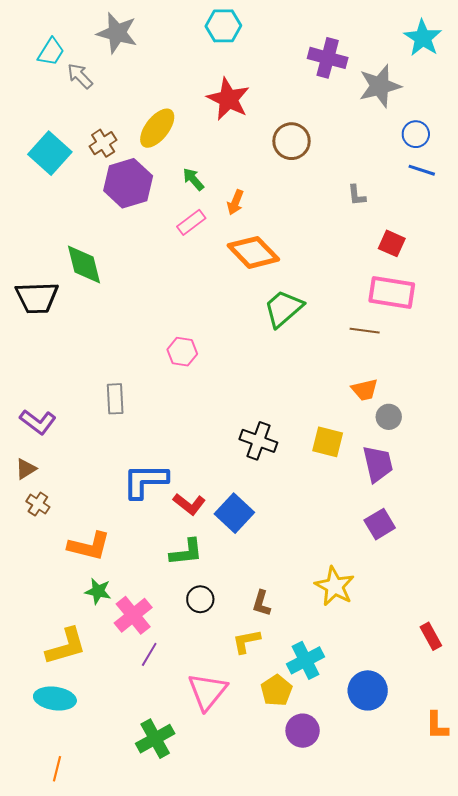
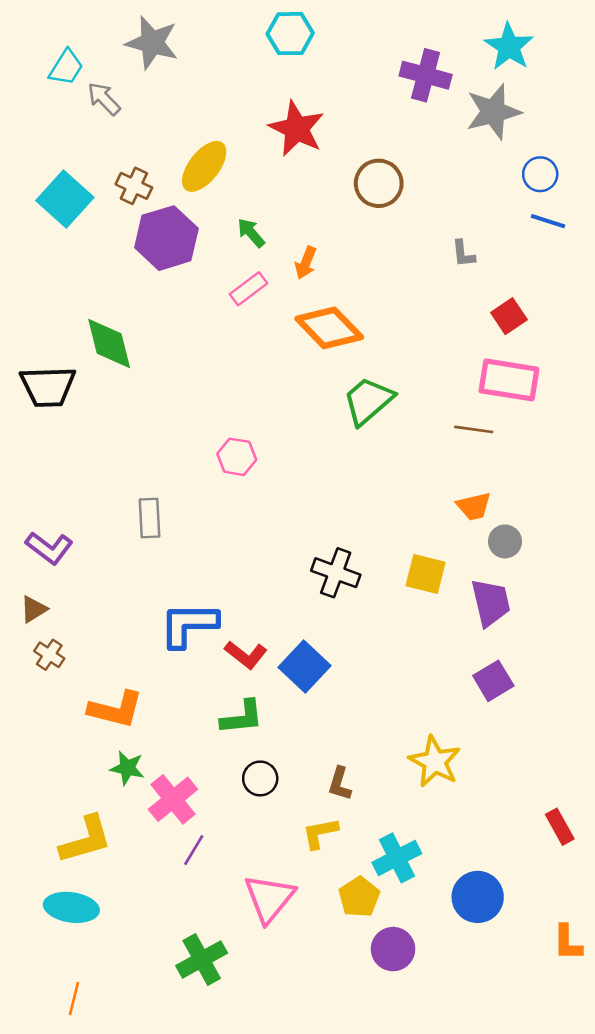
cyan star: (423, 38) -> (509, 47), moved
brown cross: (103, 143) -> (134, 186), turned -32
red square: (392, 243) -> (509, 316), turned 32

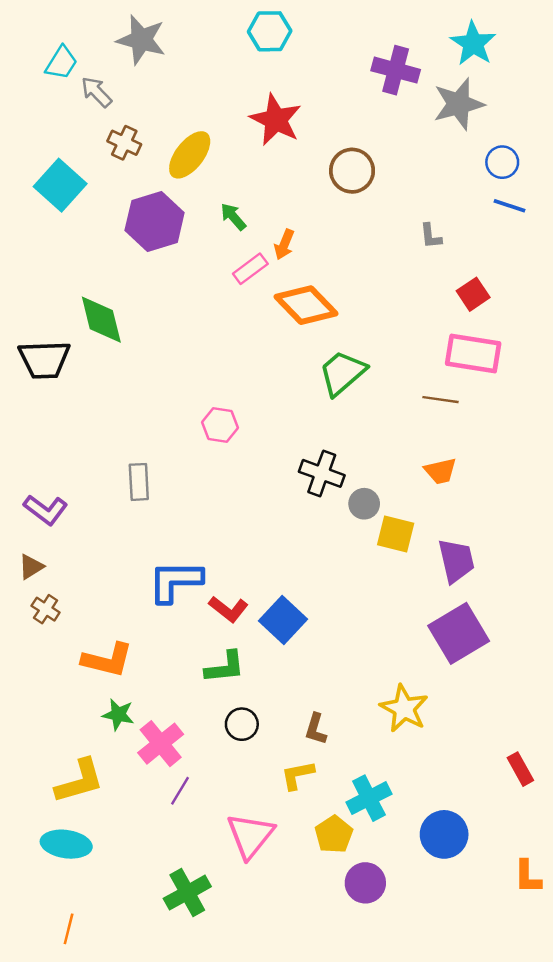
brown cross: (134, 186) -> (124, 143), moved
pink rectangle: (248, 289) -> (250, 269), moved
gray circle: (505, 541) -> (364, 504), moved
black cross: (336, 573) -> (322, 473), moved
purple square: (493, 681) -> (459, 633), size x1.6

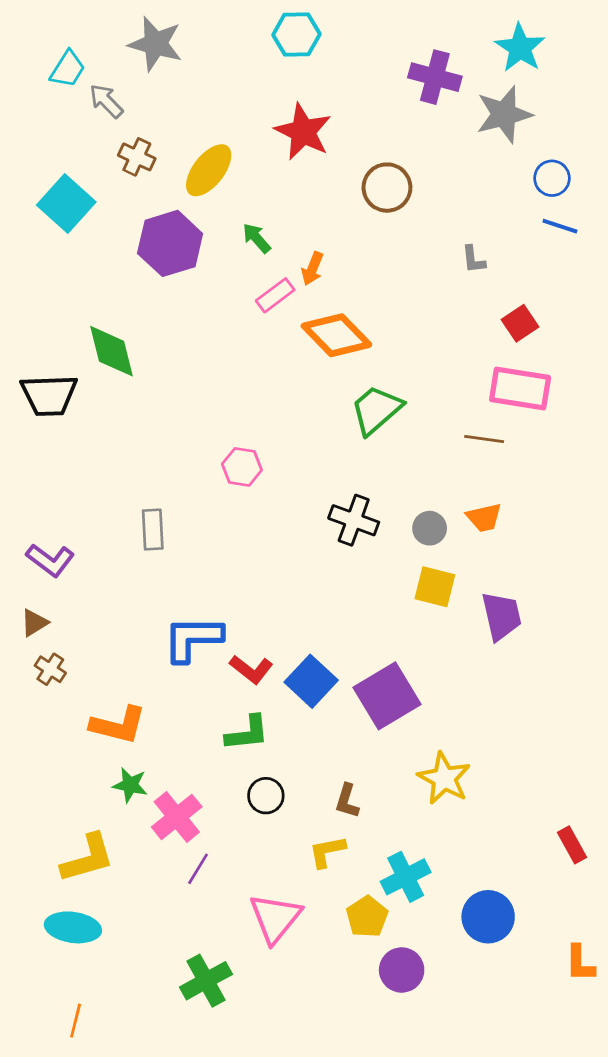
gray circle: (364, 504) -> (430, 528), moved
purple square: (459, 633) -> (387, 696), moved

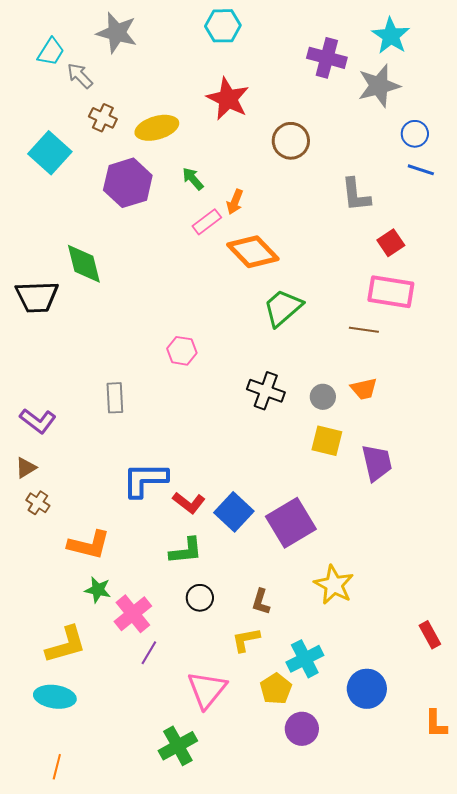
yellow ellipse: (209, 170) -> (157, 128), turned 36
gray L-shape: (473, 259) -> (356, 195), size x1.6
green cross: (206, 981) -> (178, 746), moved

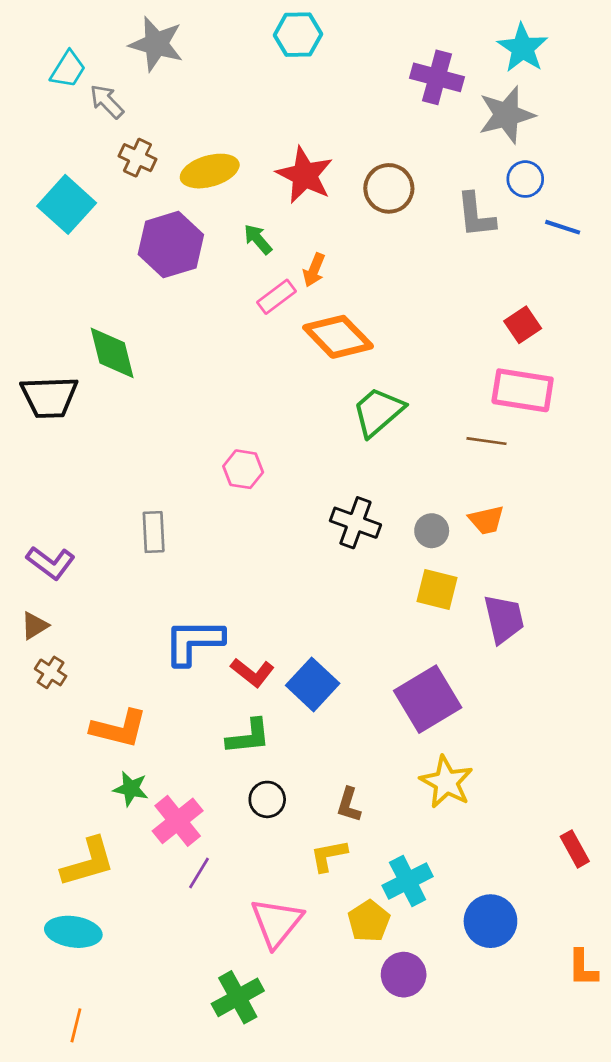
red star: (228, 99) -> (305, 175), moved
blue circle: (415, 134) -> (525, 179), moved
gray L-shape: (356, 195) -> (476, 215), moved
purple square: (291, 523) -> (428, 699), moved

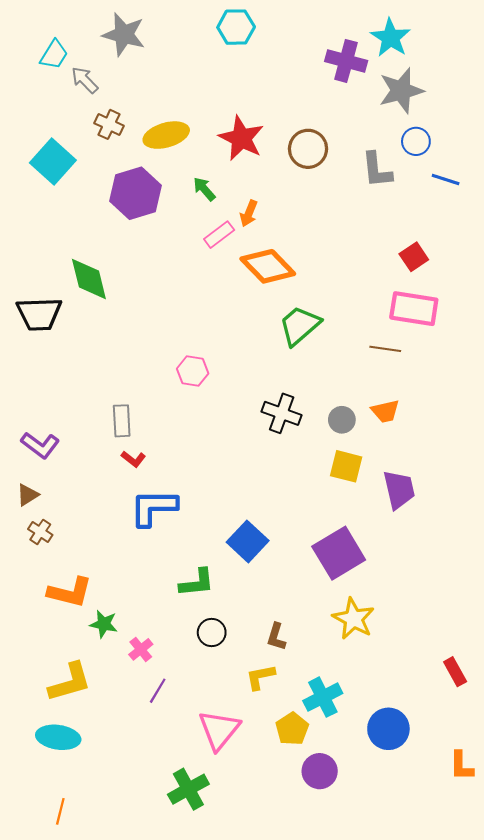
cyan star: (523, 48) -> (391, 38), moved
red L-shape: (252, 672) -> (133, 459), moved, size x0.7
orange L-shape: (119, 729) -> (70, 592), moved
pink cross: (178, 821) -> (141, 649), size x0.6

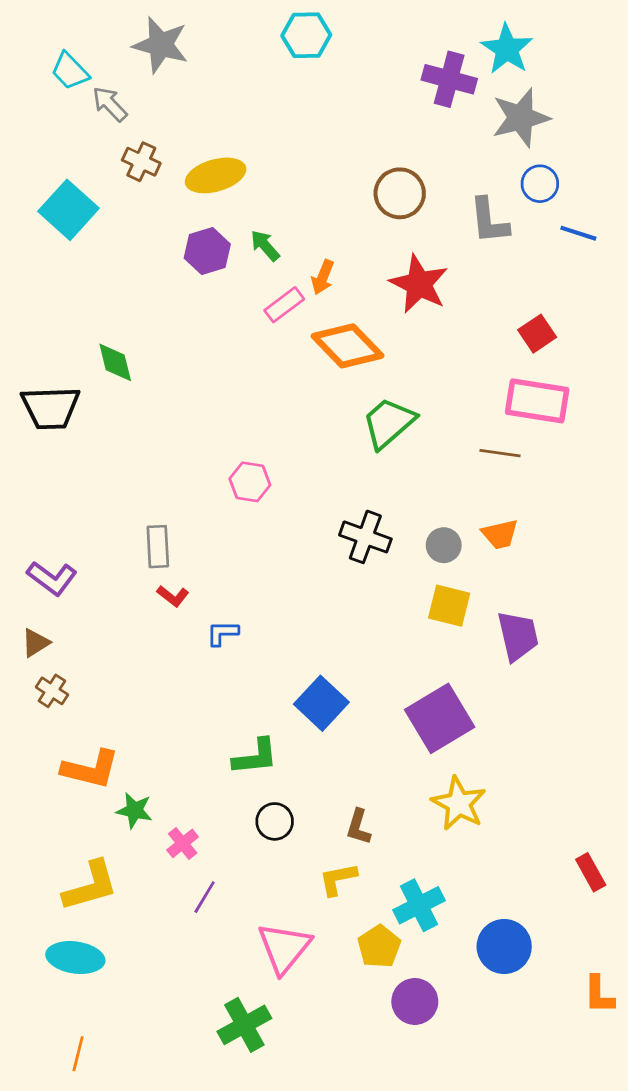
cyan trapezoid: (54, 55) -> (70, 71), turned 104
red star: (241, 138) -> (419, 284), moved
purple hexagon: (135, 193) -> (207, 251), moved, size x0.7
green diamond: (89, 279) -> (115, 362), size x0.7
blue L-shape: (153, 508) -> (222, 633), moved, size x0.5

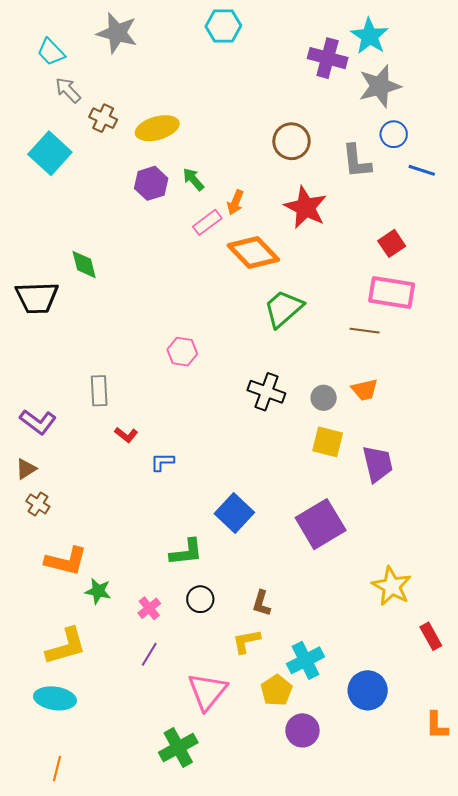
gray arrow: (110, 104) -> (68, 90), moved
gray rectangle: (158, 547) -> (99, 391), moved
yellow star: (459, 804) -> (392, 586), moved
pink cross: (183, 843) -> (149, 608), moved

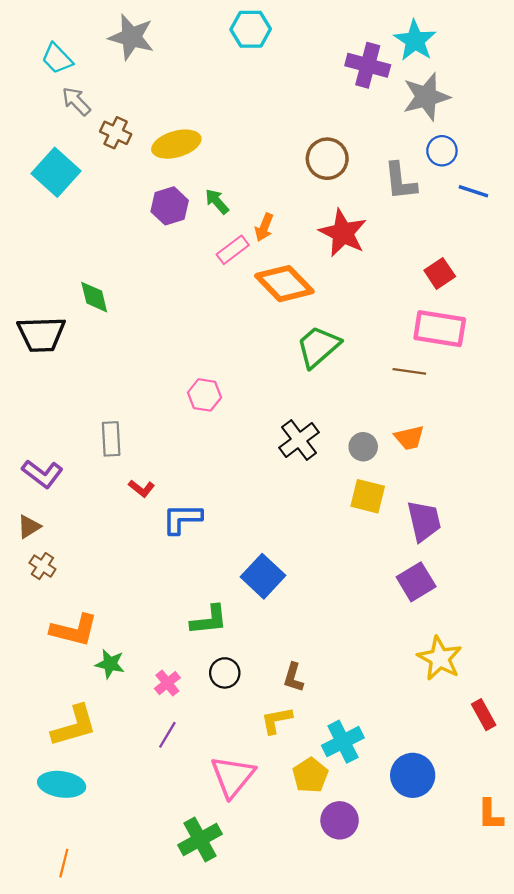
black cross: (266, 392) -> (299, 440), turned 33
blue L-shape: (162, 462) -> (182, 519), size x1.5
purple square: (321, 524) -> (416, 582), moved, size x0.7

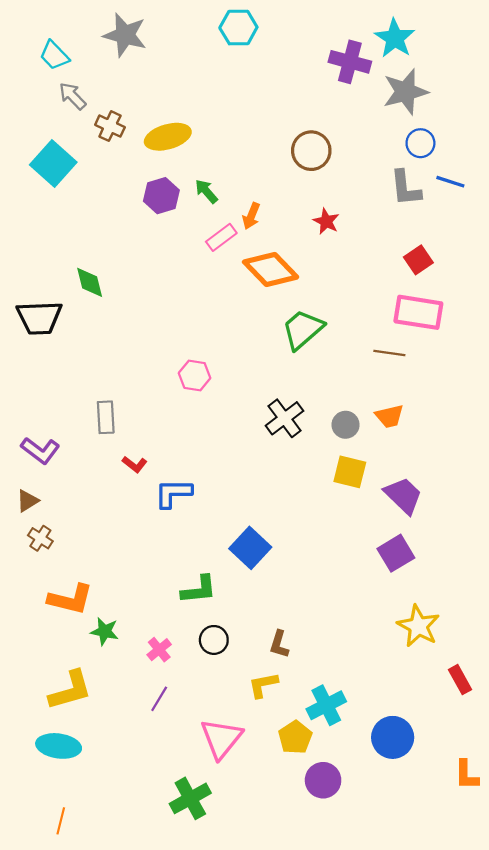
gray L-shape: (400, 181) -> (405, 188), moved
red star: (343, 233) -> (326, 221), size x0.6
purple trapezoid: (424, 521) -> (403, 495), turned -33

